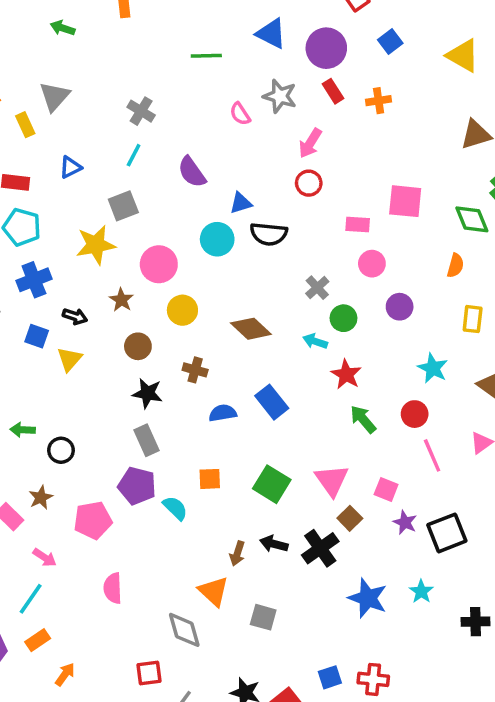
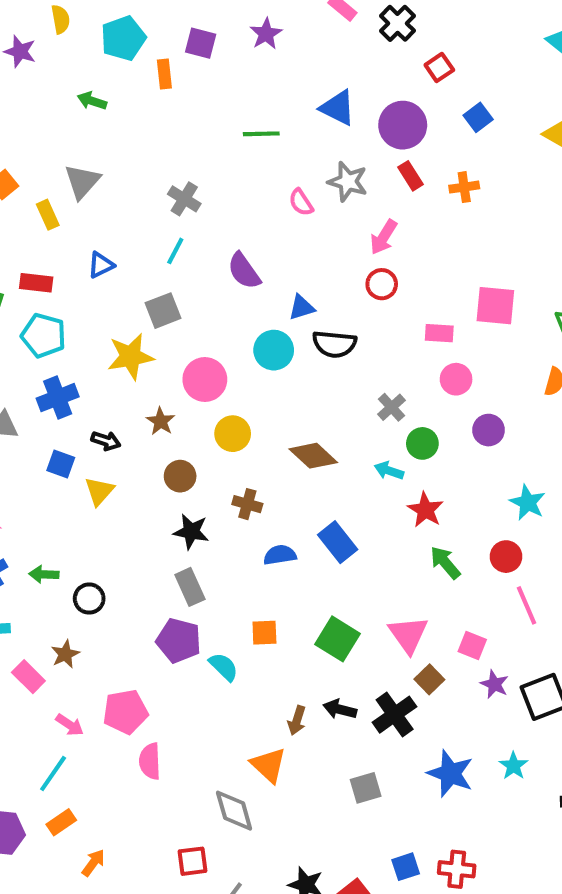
pink pentagon: (93, 520) -> (125, 712), moved
gray square: (263, 617) -> (366, 788), moved, turned -32

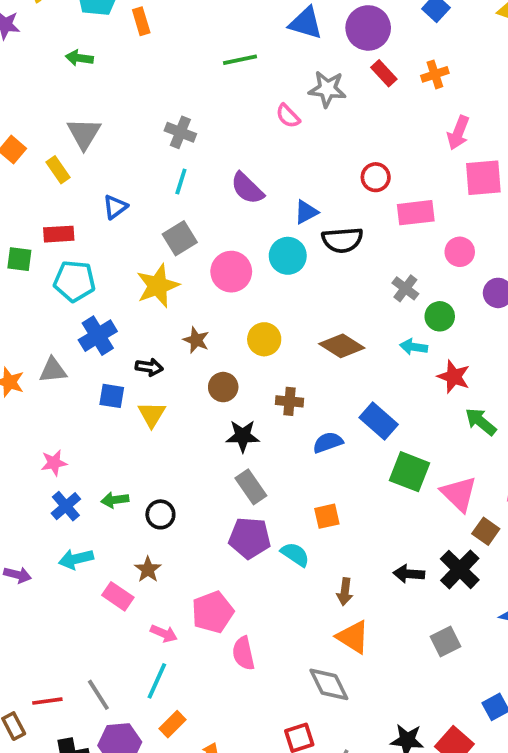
pink arrow: (384, 237) -> (458, 133), moved
pink rectangle: (439, 333) -> (416, 213), moved, size x1.4
pink circle: (205, 379) -> (231, 272), moved
green square: (338, 639) -> (409, 472), moved
brown arrow: (297, 720) -> (345, 592), moved

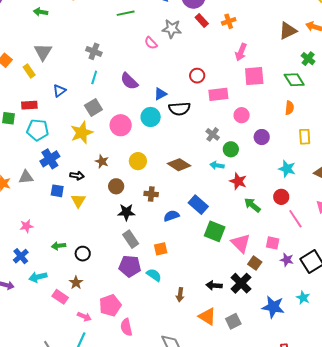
blue cross: (66, 506) -> (21, 256), moved
orange square: (327, 516) -> (161, 249), moved
orange triangle: (353, 637) -> (207, 316), moved

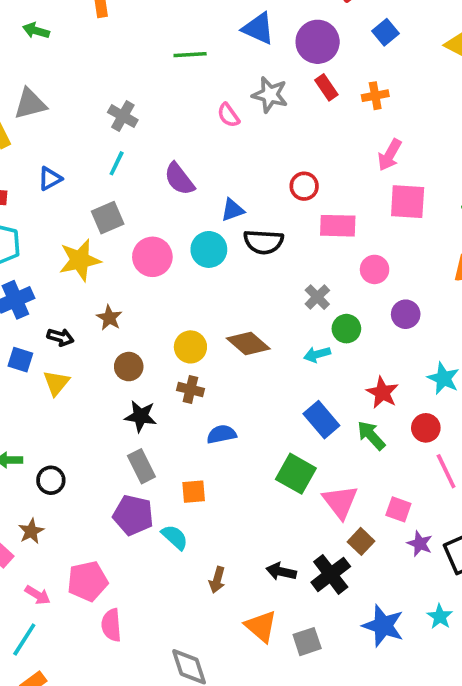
gray triangle: (43, 52) -> (30, 104), turned 36
yellow circle: (138, 161) -> (190, 347), moved
cyan arrow: (217, 165) -> (317, 354), turned -32
red star: (238, 181) -> (382, 393), moved
blue rectangle: (198, 205) -> (321, 420), moved

